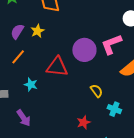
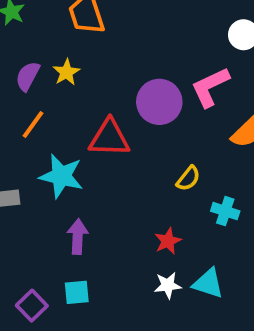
cyan star: (31, 85) -> (61, 176), size x1.6
yellow semicircle: (97, 91) -> (188, 178), turned 80
purple arrow: (24, 118) -> (78, 237), moved, turned -138

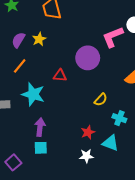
pink L-shape: (210, 87) -> (113, 37), moved
red triangle: (109, 138) -> (60, 76), size x0.6
cyan triangle: (208, 283) -> (110, 143), moved
cyan square: (77, 292) -> (41, 148), moved

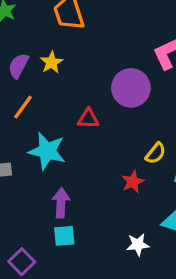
red star: (88, 132) -> (133, 182), moved

